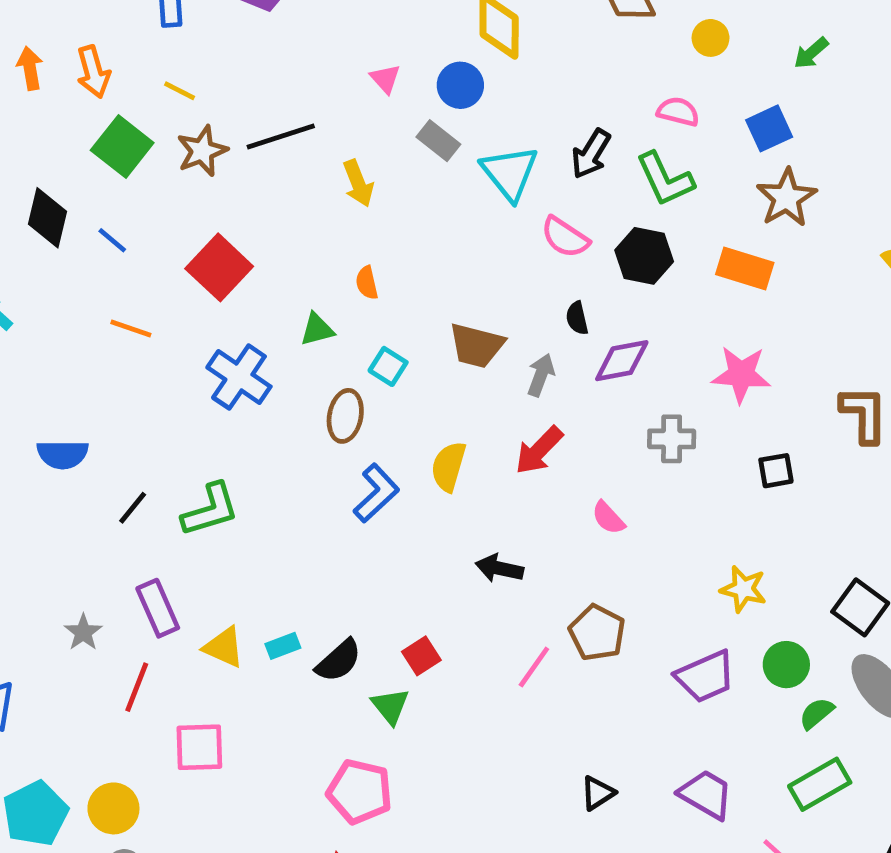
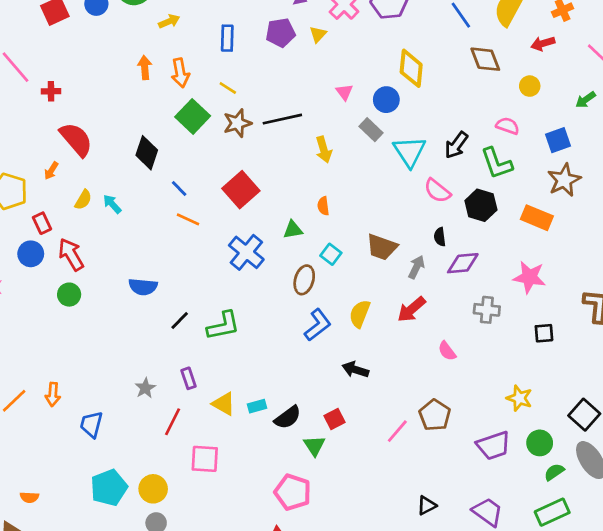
blue line: (112, 240) -> (179, 188), moved
black arrow: (499, 568) -> (355, 370), moved
purple rectangle: (158, 608) -> (188, 378), size x0.7

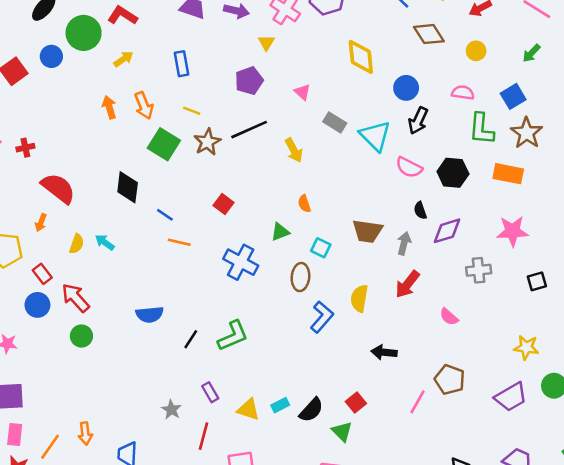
purple pentagon: (281, 33) -> (249, 81), moved
blue circle: (386, 100) -> (406, 88), moved
green L-shape: (497, 163) -> (481, 129), moved, turned 36
red square: (241, 190) -> (223, 204), size x0.6
black arrow: (355, 370) -> (384, 352), moved

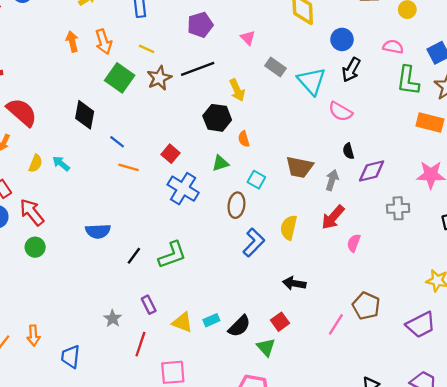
black hexagon: (453, 173) -> (217, 118), moved
red square: (223, 204) -> (170, 154), moved
pink semicircle: (449, 317) -> (354, 243), moved, turned 66
black arrow: (384, 352) -> (294, 283), moved

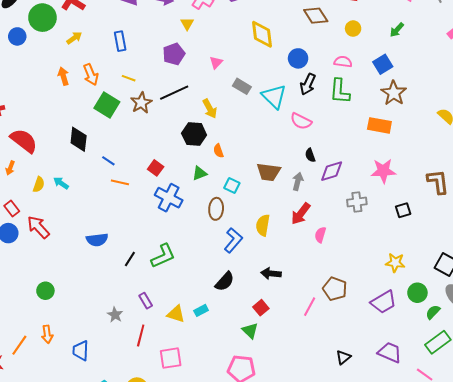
pink triangle: (248, 38) -> (216, 63), turned 32
green L-shape: (408, 80) -> (340, 91), moved
green circle: (35, 247) -> (45, 291), moved
black semicircle: (239, 326) -> (225, 281), moved

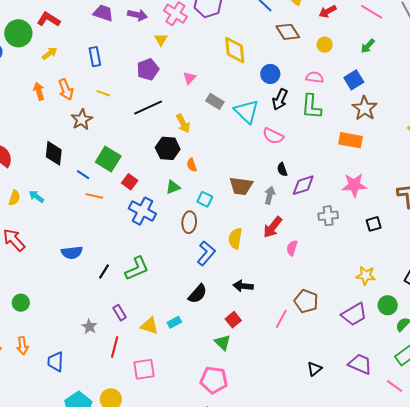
brown star: (141, 103) -> (82, 120), moved
green square: (107, 105) -> (108, 159), moved

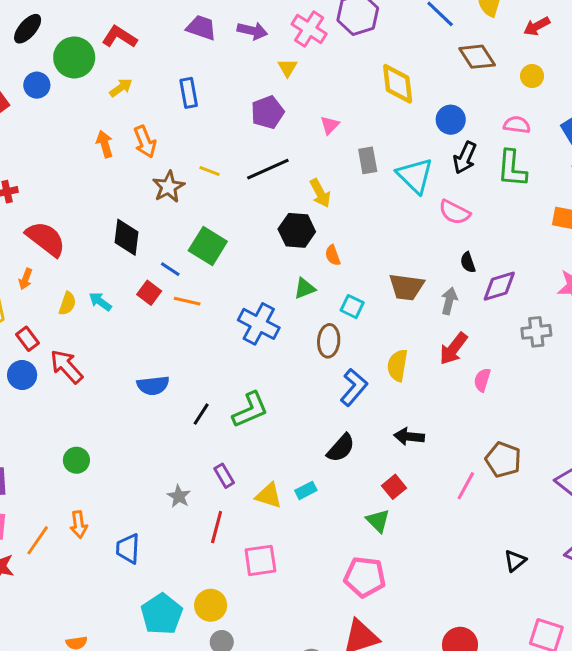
yellow line: (103, 93) -> (210, 171), moved
gray rectangle: (215, 101) -> (368, 160), turned 48
red square: (130, 182) -> (149, 293), moved

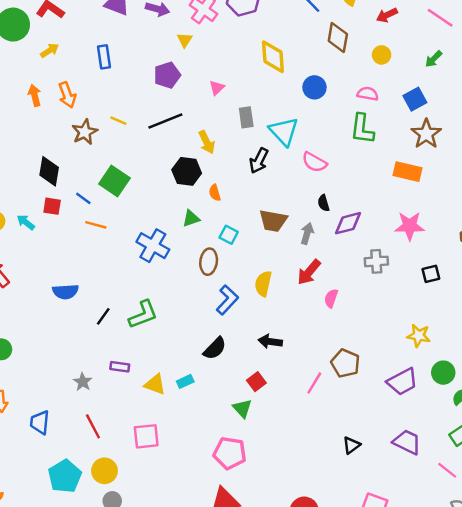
brown diamond: (477, 57) -> (338, 38), turned 40
black arrow: (465, 158) -> (259, 161), moved
red square: (149, 293) -> (52, 206), moved, turned -30
purple rectangle: (224, 476) -> (120, 367), turned -54
red line: (217, 527) -> (93, 426), moved, turned -45

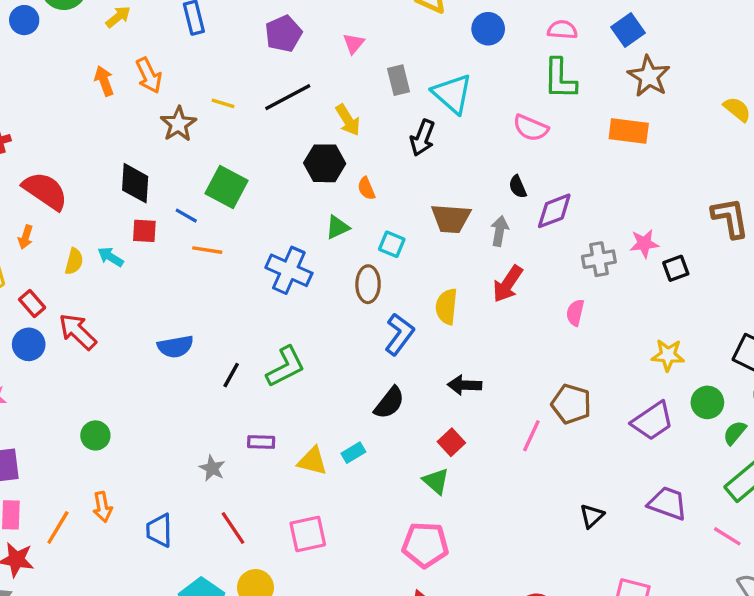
pink semicircle: (314, 162) -> (531, 128), moved
pink star: (410, 226) -> (644, 244), moved, size x0.7
pink semicircle: (331, 298) -> (575, 313), moved

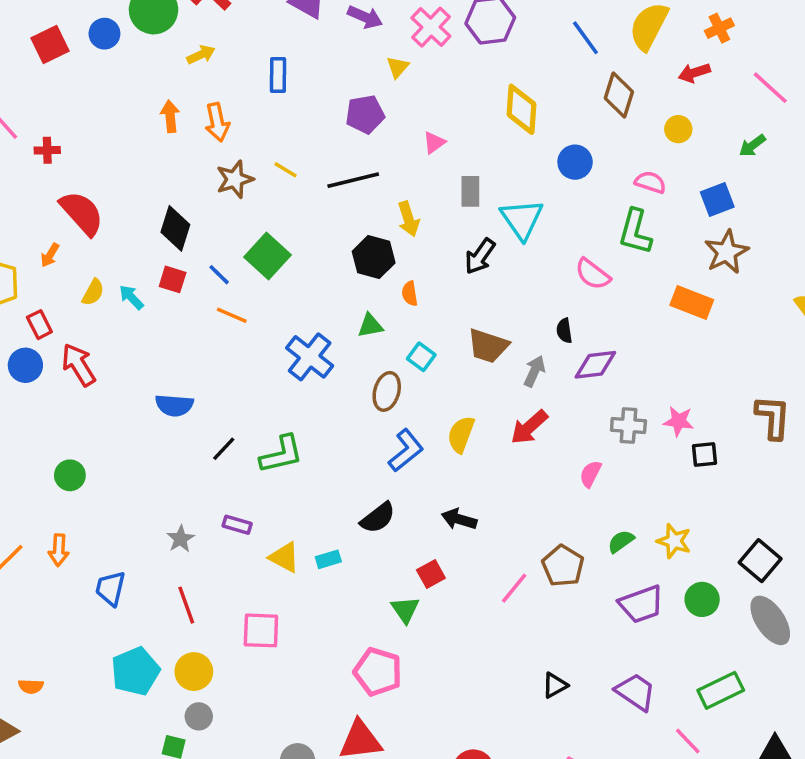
green semicircle: (735, 433) -> (621, 541), moved

